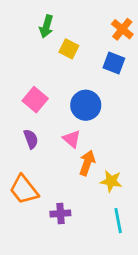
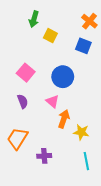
orange trapezoid: (24, 190) -> (17, 138), turned 70

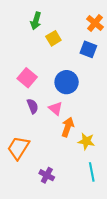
yellow square: (50, 36) -> (53, 38), turned 32
purple semicircle: (23, 101) -> (33, 106), moved
purple cross: (44, 156) -> (47, 175), moved, turned 32

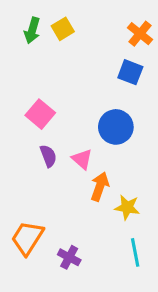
green arrow: (36, 21) -> (32, 30), moved
yellow square: (53, 38) -> (63, 29), moved
blue circle: (67, 82) -> (116, 127), moved
orange trapezoid: (18, 148) -> (27, 238), moved

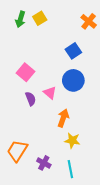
blue square: (130, 72) -> (73, 51), moved, turned 35
pink triangle: (82, 159) -> (50, 93), moved
yellow star: (127, 207) -> (72, 141), moved
cyan line: (135, 252) -> (70, 169), moved

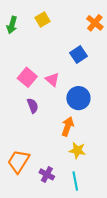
green arrow: (20, 19) -> (12, 25), moved
blue circle: (73, 80) -> (78, 98), moved
pink triangle: (50, 93) -> (52, 80), moved

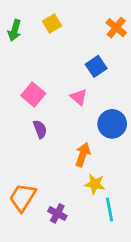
pink triangle: (52, 80) -> (79, 97), moved
blue circle: (78, 98) -> (112, 124), moved
cyan line: (75, 181) -> (109, 209), moved

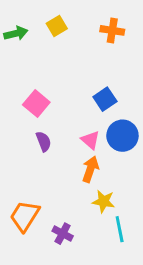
orange cross: (116, 28) -> (112, 30), moved, turned -30
green arrow: (15, 30) -> (16, 33), turned -120
blue square: (96, 66) -> (105, 99), moved
pink triangle: (79, 97) -> (90, 140), moved

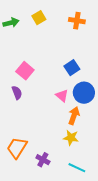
purple semicircle: (44, 141) -> (17, 93), moved
orange arrow: (90, 169) -> (74, 116), moved
cyan line: (120, 229) -> (77, 168), moved, turned -54

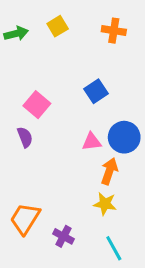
blue square: (72, 68) -> (96, 91), moved
pink triangle: (62, 96) -> (92, 142), turned -48
cyan line: (77, 168) -> (114, 248), turned 36

